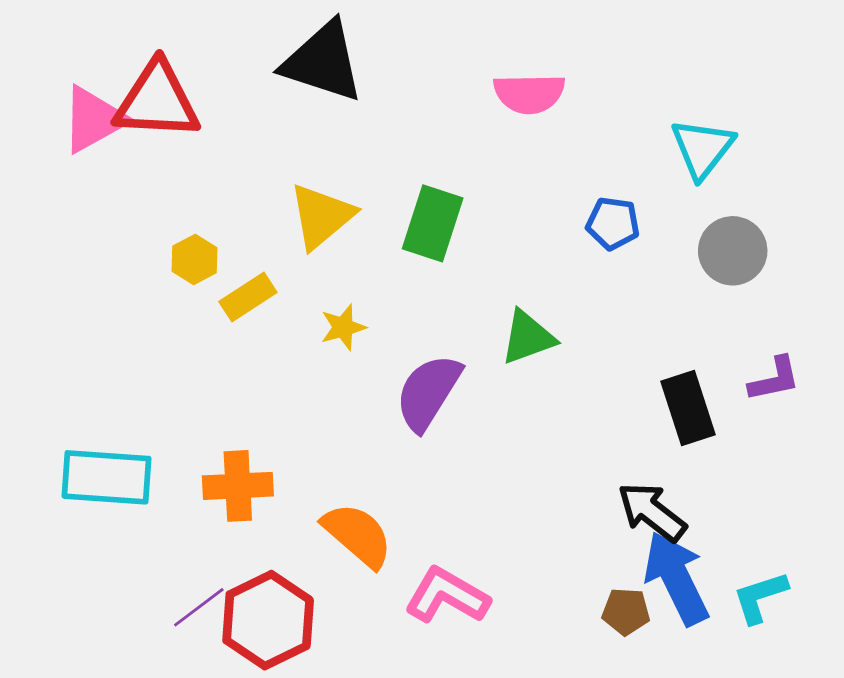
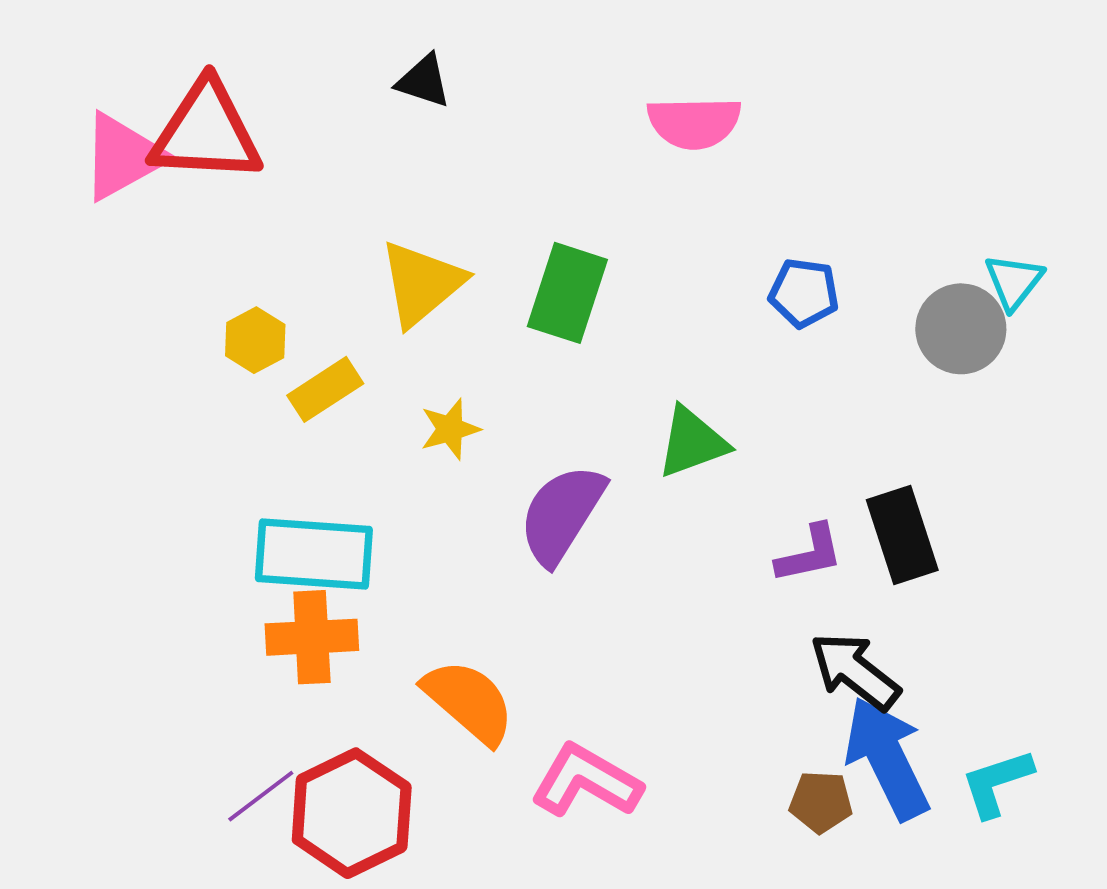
black triangle: (323, 62) -> (424, 81), size x0.5
cyan triangle: (702, 148) -> (1014, 282), moved, size x0.7
purple L-shape: (775, 379) -> (810, 554), moved
cyan rectangle: (106, 477) -> (314, 554), moved

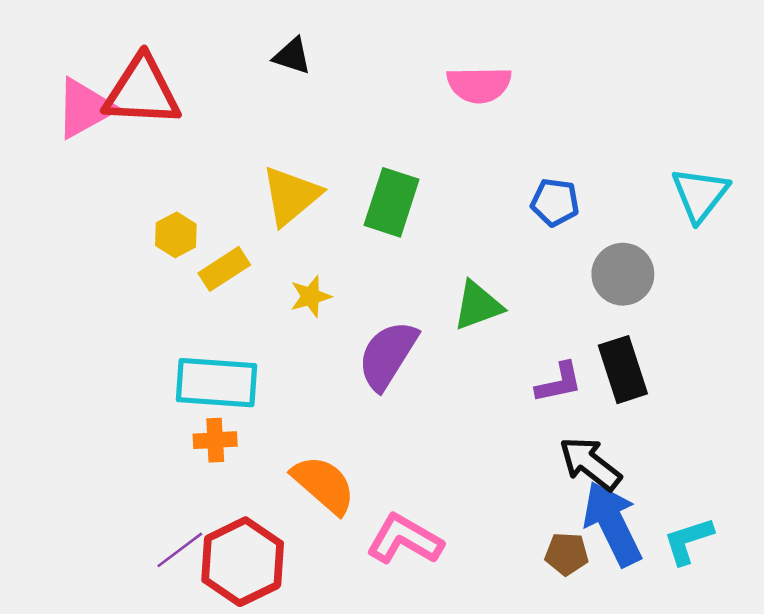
cyan triangle: (1014, 282) -> (700, 194), size x1.4
gray circle: (961, 329) -> (623, 274), moved
orange cross: (312, 637) -> (215, 440), size x0.7

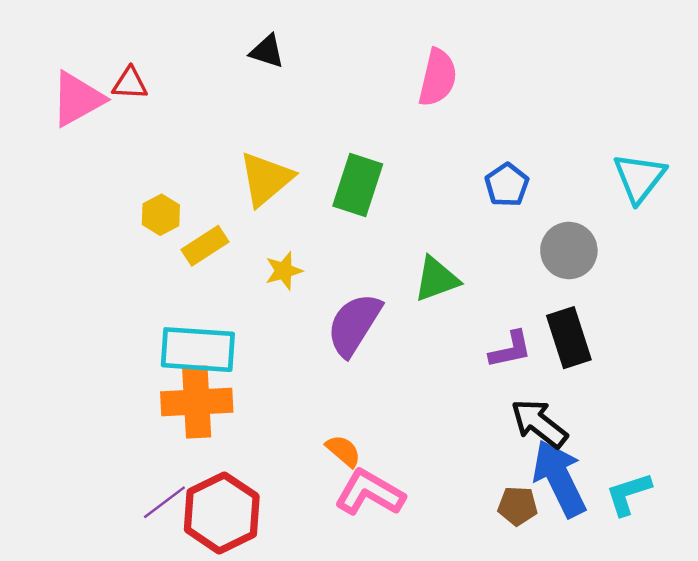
pink semicircle: (479, 85) -> (438, 78), turned -76
red triangle: (142, 91) -> (130, 83), size x0.5
blue pentagon: (555, 202) -> (507, 185), turned 30
orange cross: (215, 440) -> (197, 402), size x1.8
orange semicircle: (324, 485) -> (343, 451), moved, size x0.6

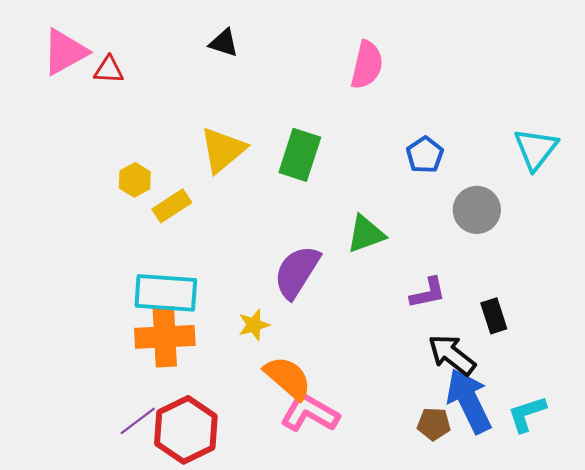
pink triangle: (77, 99) -> (65, 52), moved
yellow star: (284, 271) -> (254, 325), moved
black rectangle: (569, 338) -> (494, 316), moved, size x0.7
orange semicircle: (343, 451) -> (288, 378), size x1.6

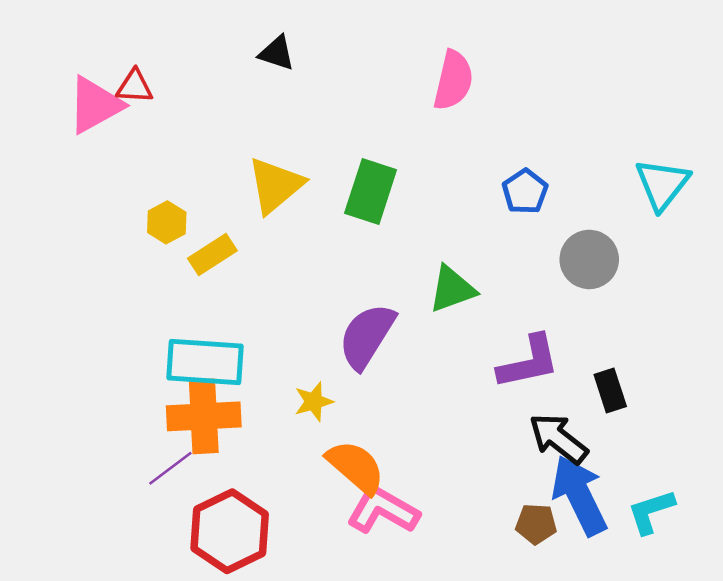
pink triangle: (65, 52) -> (95, 105), moved
purple L-shape: (428, 293) -> (529, 362), size x1.4
purple line: (138, 421) -> (170, 468), moved

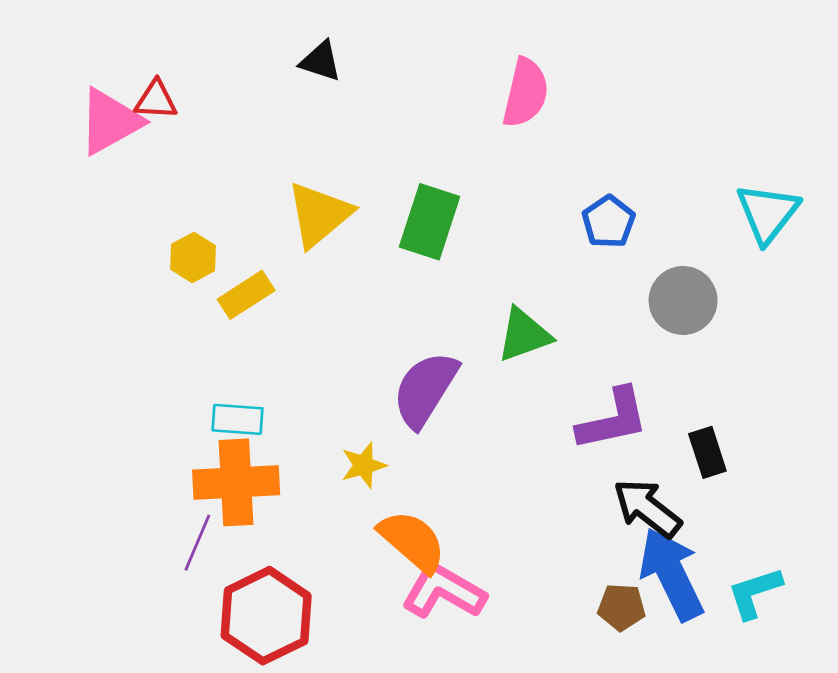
cyan rectangle: (205, 362) -> (238, 419), size x0.6
purple line: (170, 468) -> (197, 543), turned -30

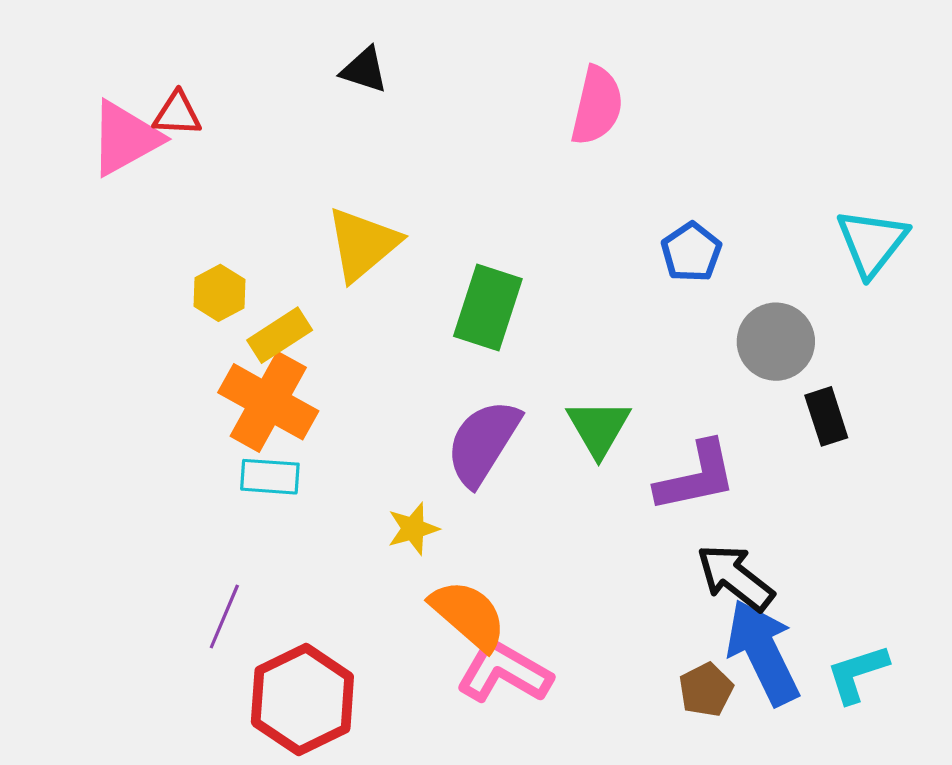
green rectangle: (429, 222) -> (488, 307), moved
green triangle: (524, 335) -> (599, 428), moved, turned -40
black rectangle: (707, 452) -> (826, 416), moved
orange cross: (236, 482) -> (268, 402), moved, turned 32
brown pentagon: (621, 607) -> (706, 690), turned -30

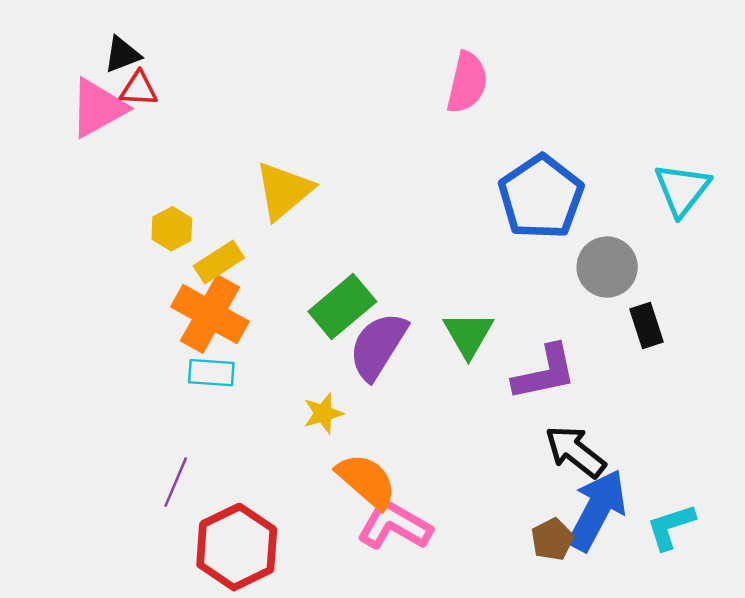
black triangle: (364, 70) -> (122, 54), moved, turned -39
blue pentagon: (691, 252) -> (541, 197), size x1.8
green rectangle: (488, 307) -> (342, 306), moved, turned 32
blue arrow: (763, 652) -> (597, 510), turned 54

